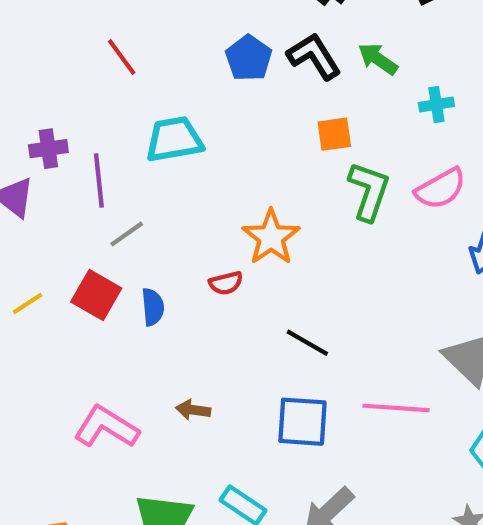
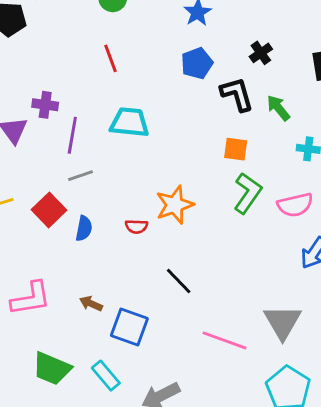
blue pentagon: (249, 58) -> (197, 63), moved
blue square: (302, 422) -> (129, 327), moved
pink L-shape: (106, 427) -> (31, 298), turned 123

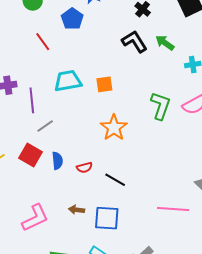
blue pentagon: (197, 63) -> (72, 19), moved
orange square: (236, 149) -> (104, 84), moved
red semicircle: (136, 226) -> (84, 168), moved
black line: (179, 281) -> (115, 180), moved

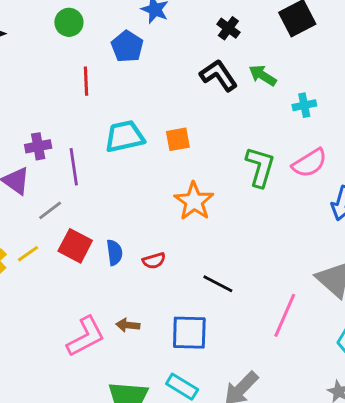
red line: (43, 42) -> (86, 81), turned 36
gray line: (45, 126) -> (50, 210), moved
black line: (115, 180) -> (218, 284), moved
pink line: (173, 209) -> (285, 315), turned -68
brown arrow: (77, 210) -> (128, 325), moved

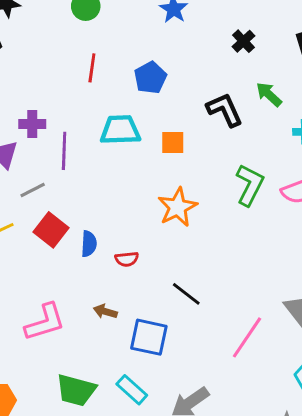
blue pentagon: (127, 46) -> (150, 78), moved
black L-shape: (219, 75) -> (225, 110), moved
brown arrow: (128, 325) -> (105, 312), moved

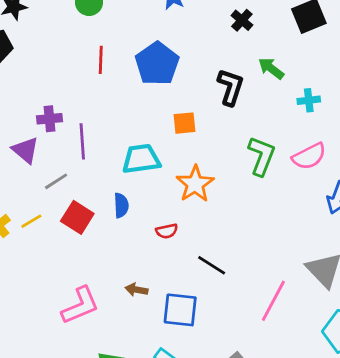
blue pentagon: (150, 78) -> (157, 64), size x1.4
black L-shape: (225, 110) -> (231, 87), turned 48
cyan trapezoid: (120, 130) -> (141, 159), moved
blue semicircle: (89, 244) -> (121, 205), moved
red semicircle: (127, 259) -> (167, 231), moved

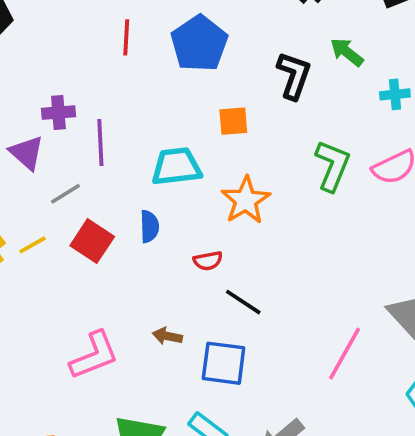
black line: (212, 265) -> (243, 302), moved

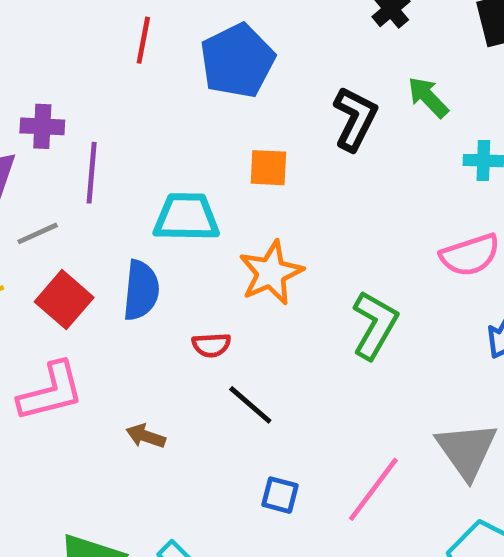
green L-shape: (332, 166) -> (375, 325), moved
blue semicircle: (149, 226) -> (141, 290), size x1.4
pink L-shape: (94, 355) -> (51, 392), moved
blue square: (224, 363) -> (280, 495), moved, size x0.6

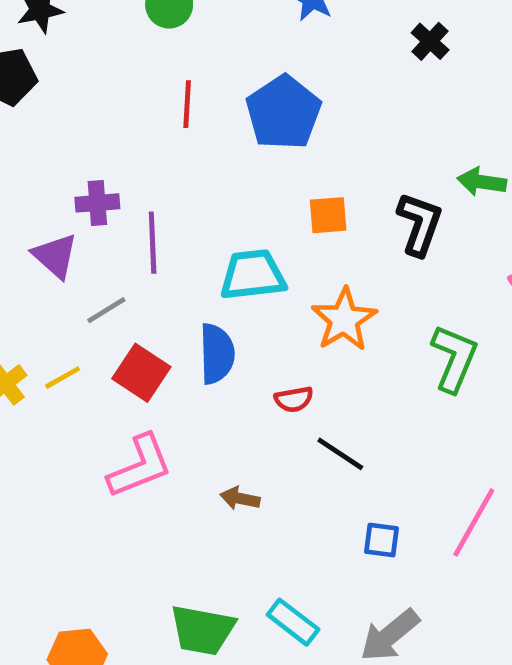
green arrow: (428, 97) -> (482, 182), moved, turned -30
black L-shape: (355, 119) -> (420, 224), moved

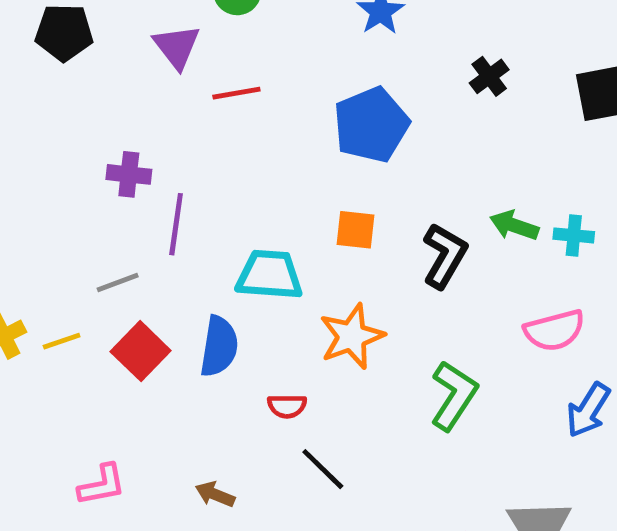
red line: (187, 104) -> (236, 93), turned 66
blue pentagon: (283, 113) -> (371, 125), moved
purple triangle: (55, 256) -> (177, 47), moved
pink L-shape: (140, 466) -> (102, 485), moved, size x0.7

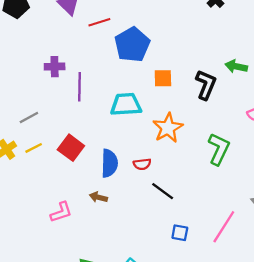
blue pentagon: (371, 125) -> (132, 45), moved
gray line: (118, 282) -> (29, 118), moved
blue semicircle: (219, 346) -> (109, 163), moved
brown arrow: (215, 494) -> (98, 197), moved

